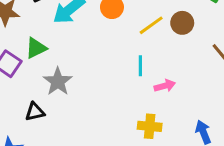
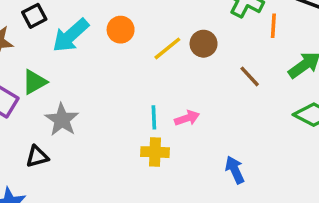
cyan line: (140, 66) -> (154, 117), moved
yellow cross: (150, 126) -> (155, 152), moved

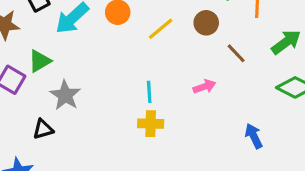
brown circle: (204, 44) -> (206, 23), moved
pink arrow: (187, 118) -> (204, 87), moved
blue arrow: (235, 170) -> (254, 136), moved

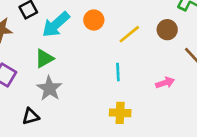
green triangle: (40, 61) -> (44, 58), moved
cyan line: (149, 92) -> (118, 72), moved

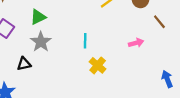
cyan line: (118, 72) -> (85, 41), moved
yellow cross: (120, 113) -> (98, 65), turned 35

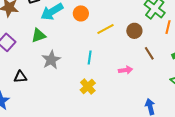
cyan line: (85, 41) -> (90, 58), moved
gray star: (41, 42) -> (51, 60), moved

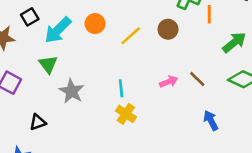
green triangle: (39, 35) -> (48, 64), turned -35
brown line: (149, 53) -> (197, 79), moved
cyan line: (90, 58) -> (121, 88), moved

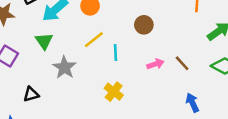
brown circle: (168, 29) -> (144, 25), moved
yellow line: (131, 36) -> (94, 40), moved
cyan line: (121, 88) -> (116, 53), moved

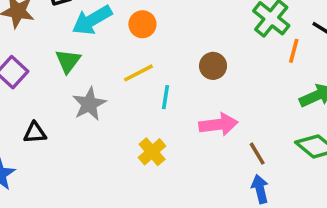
brown line: (182, 63) -> (257, 154), moved
pink arrow: (155, 64) -> (218, 124), size x1.5

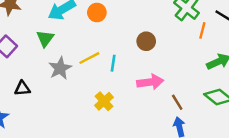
yellow line: (138, 73) -> (89, 58), moved

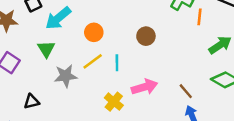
orange circle: (97, 13) -> (94, 32), moved
gray star: (60, 68) -> (65, 76), turned 30
pink arrow: (150, 82) -> (145, 87), moved

